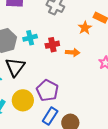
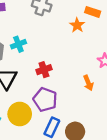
red cross: (52, 45) -> (44, 70), moved
orange arrow: (73, 52) -> (88, 83), moved, turned 72

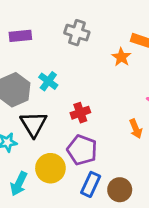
cyan cross: (18, 44) -> (48, 81), turned -32

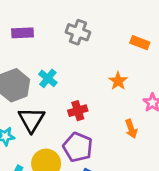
orange star: (121, 57) -> (118, 81), moved

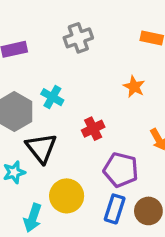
gray cross: (78, 32) -> (78, 38), turned -30
purple pentagon: (78, 147) -> (121, 170), moved

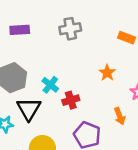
cyan cross: (52, 97) -> (50, 85), moved

